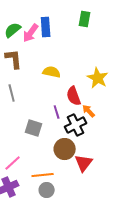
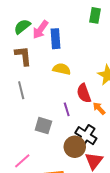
blue rectangle: (46, 27) -> (56, 39), moved
black cross: (76, 125) -> (86, 136), moved, turned -30

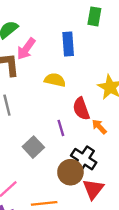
pink arrow: (40, 30) -> (26, 49), moved
blue rectangle: (56, 39) -> (68, 44), moved
gray square: (43, 126) -> (33, 147), turned 30

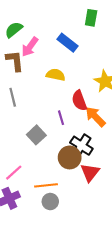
blue rectangle: (68, 44) -> (67, 43), turned -48
orange arrow: (99, 127) -> (95, 117), size x1.5

